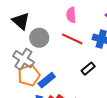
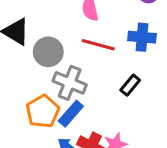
gray cross: (23, 59) -> (70, 83), moved

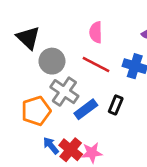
black rectangle: (130, 85) -> (116, 105), turned -30
blue rectangle: (71, 114) -> (86, 109), moved

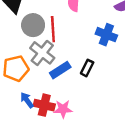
red line: (96, 64) -> (53, 29), moved, turned 55
red cross: (71, 150) -> (44, 105), turned -30

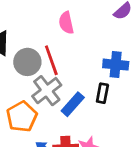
blue cross: (106, 35) -> (116, 65), moved
gray cross: (42, 53) -> (47, 91), turned 30

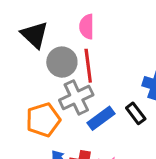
pink semicircle: (66, 23) -> (87, 27), moved
black rectangle: (102, 93) -> (136, 113), turned -60

